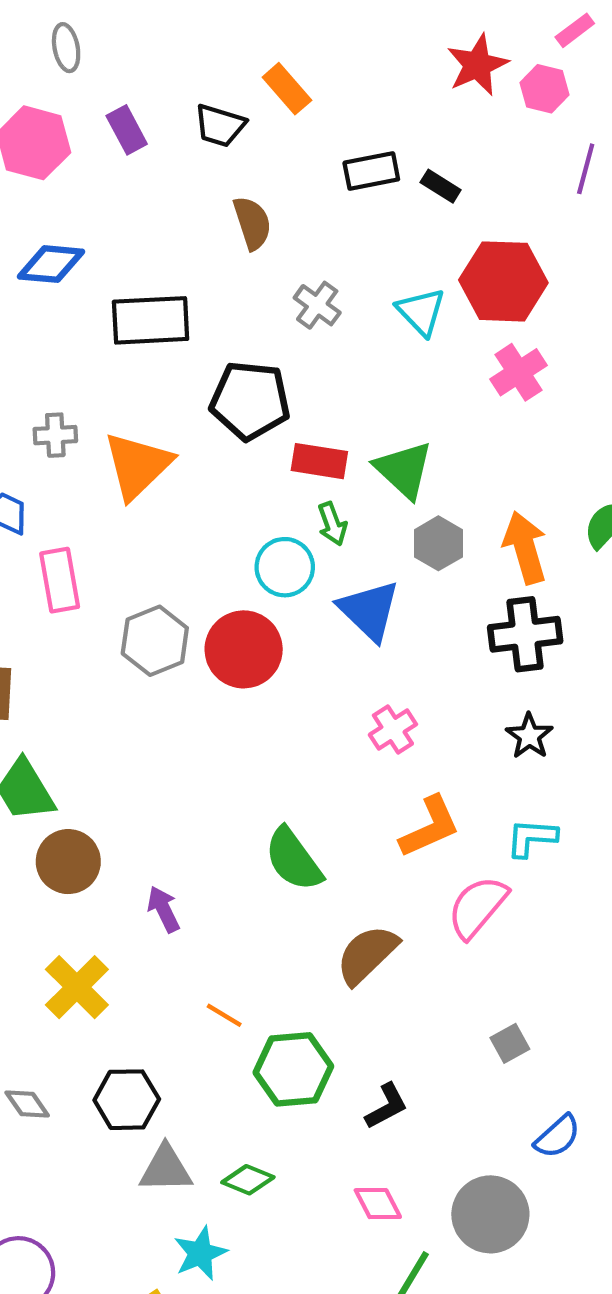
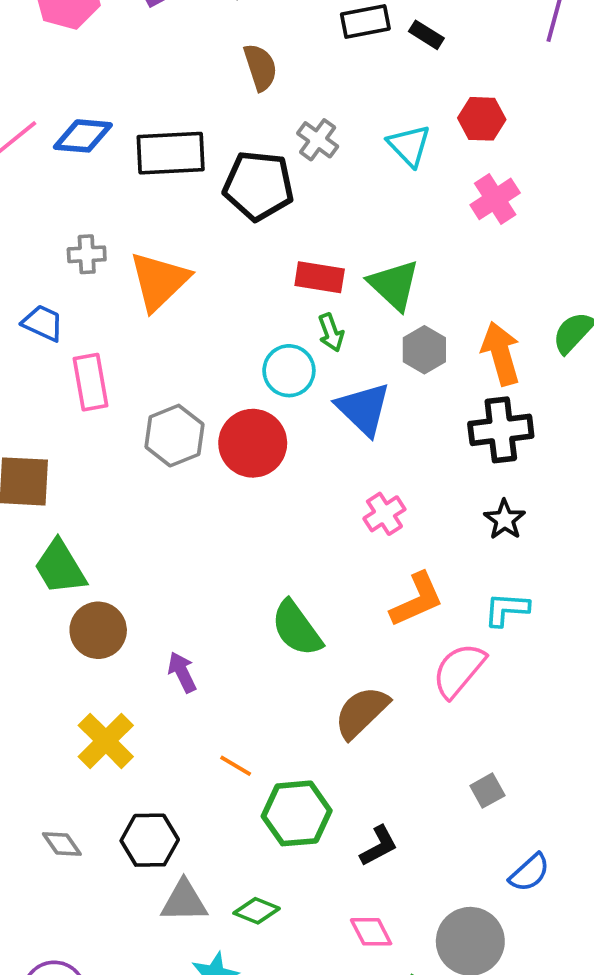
blue diamond: (51, 264) -> (83, 136), moved
red hexagon: (503, 281) -> (482, 119), size x0.6
black pentagon: (250, 400) -> (258, 186), moved

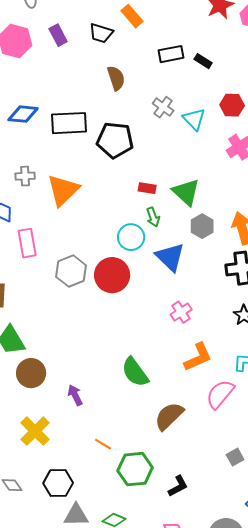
gray cross: (318, 140) -> (163, 107), moved
red rectangle: (320, 277) -> (147, 188), size x0.7

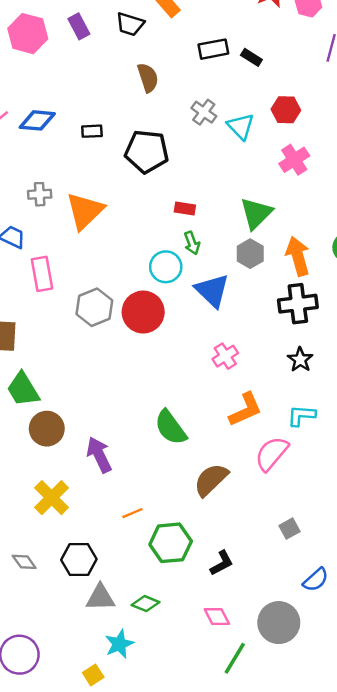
black rectangle: (69, 123) -> (92, 131), size x0.5
green triangle: (186, 192) -> (256, 213), moved, turned 32
purple arrow: (75, 395) -> (99, 455), size x1.4
orange line: (103, 444) -> (132, 513), turned -54

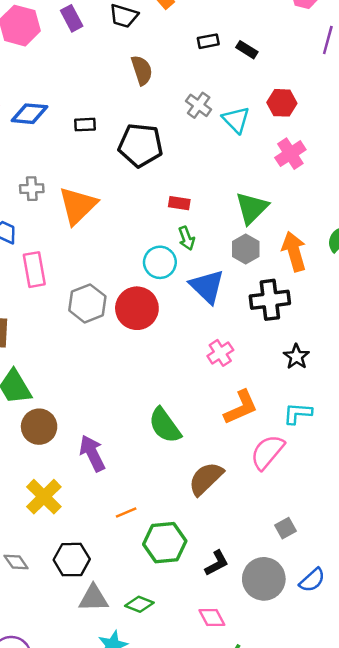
black rectangle: (213, 49) -> (208, 41), size x0.7
black cross: (298, 304) -> (270, 300), moved
gray circle: (279, 623) -> (264, 579), moved

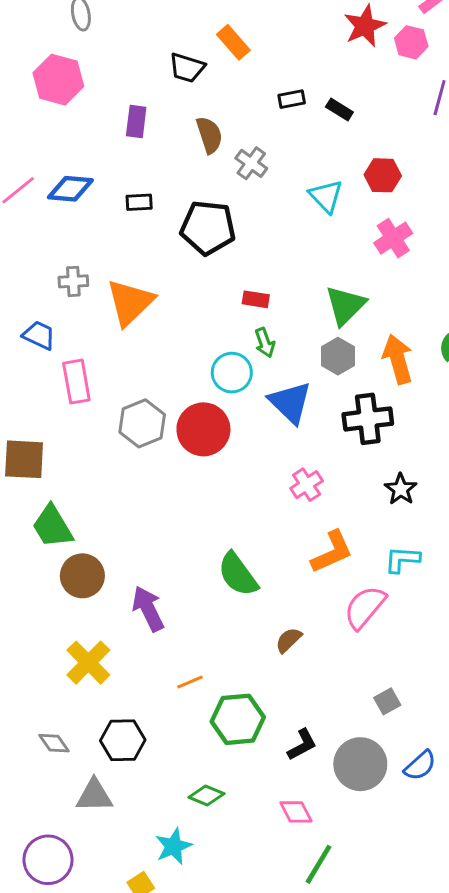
purple rectangle: (72, 18) -> (136, 122), moved, turned 35
gray cross: (199, 105) -> (251, 163), moved
brown semicircle: (206, 479) -> (289, 640), size x0.6
gray triangle: (93, 598) -> (94, 796), moved

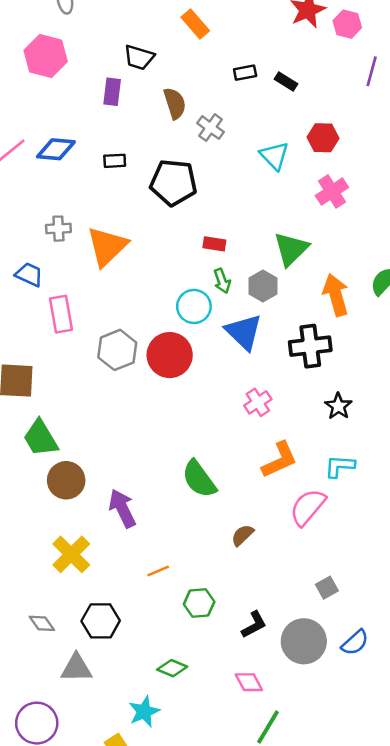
black trapezoid: (187, 68) -> (139, 57), moved
gray hexagon: (338, 356) -> (263, 286), moved
green hexagon: (238, 719) -> (199, 603), size x0.7

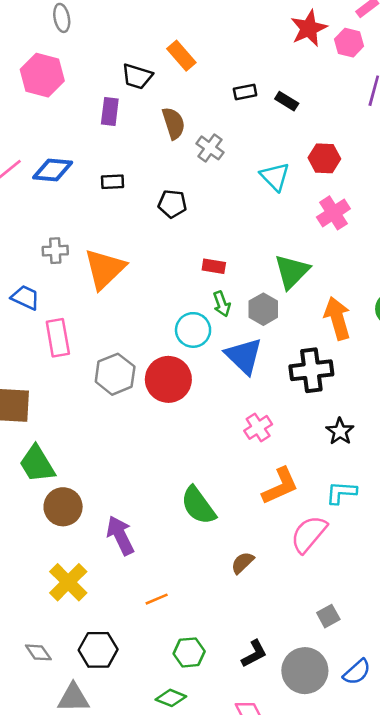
orange rectangle: (195, 24) -> (181, 56), moved
black pentagon: (173, 183) -> (172, 204), size x0.6
green hexagon: (199, 603) -> (189, 652), moved

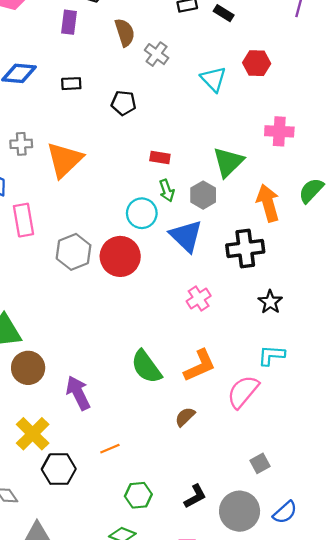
pink cross: (333, 213) -> (279, 131), moved, turned 36
orange L-shape: (280, 486) -> (200, 366), moved
black hexagon: (98, 650) -> (59, 469), moved

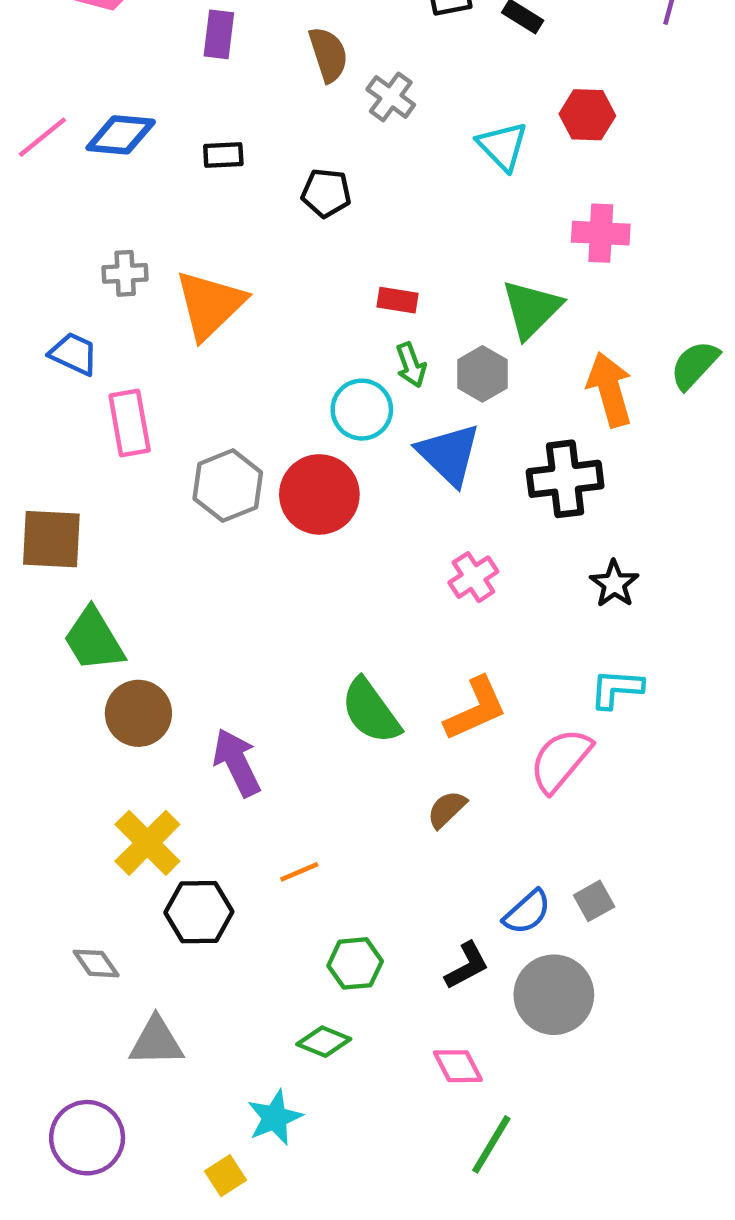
pink cross: (279, 131) -> (601, 233), moved
blue semicircle: (285, 512) -> (527, 912), moved

